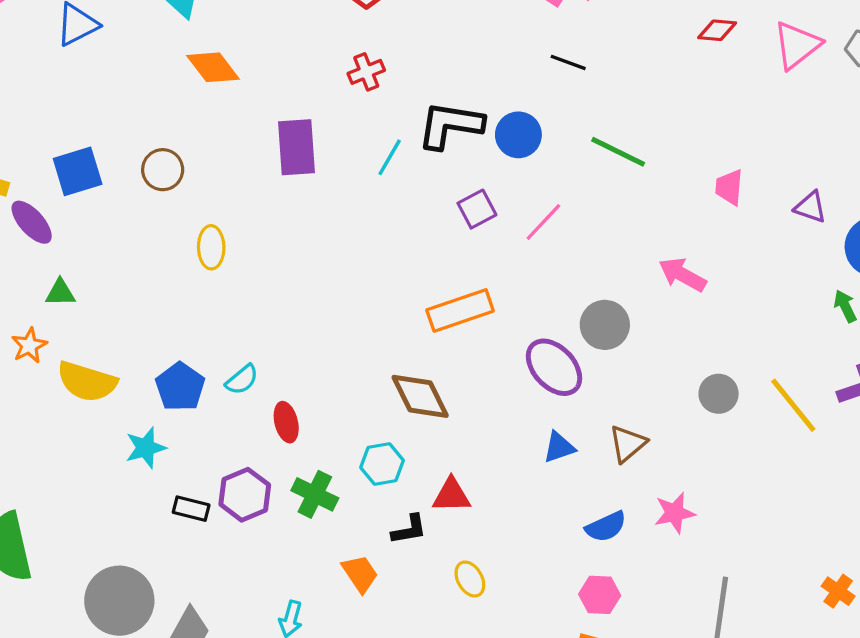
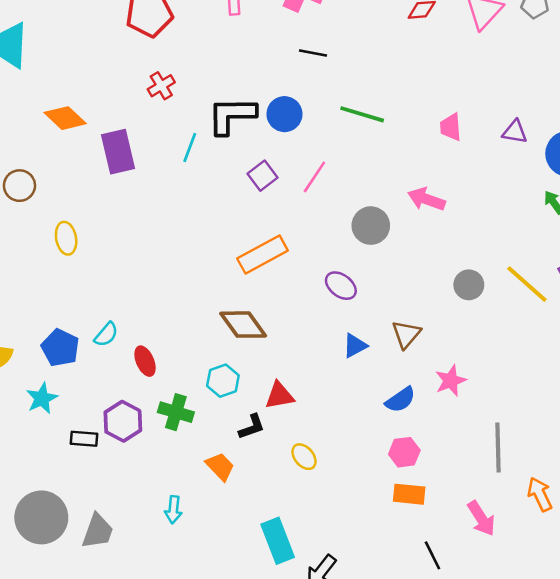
orange diamond: (213, 67) -> (65, 118), moved
gray circle: (605, 325) -> (371, 226), moved
purple ellipse: (554, 367) -> (341, 286), size x0.7

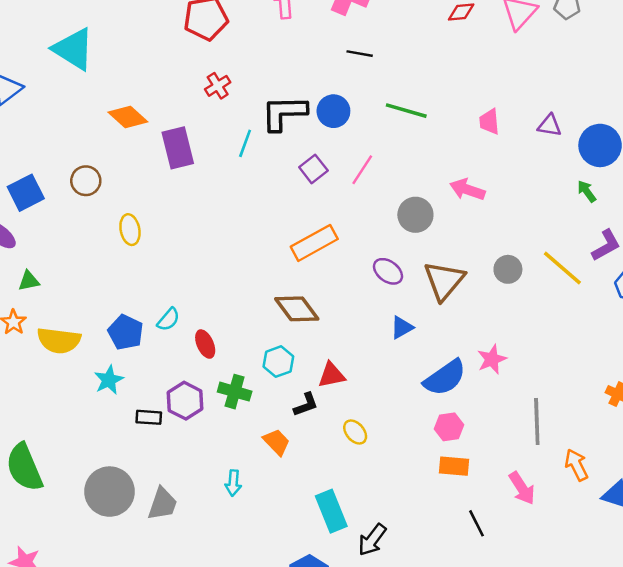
brown triangle: (406, 334) -> (444, 281), moved, size x1.5
blue semicircle: (400, 400) -> (445, 378), size x1.5

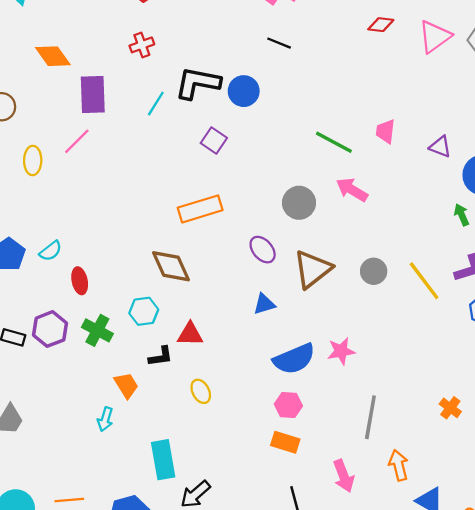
green line: (406, 111) -> (334, 142), moved
purple square: (313, 169) -> (214, 141), turned -30
pink line: (362, 170) -> (77, 141), moved
cyan arrow: (233, 483) -> (105, 419), moved

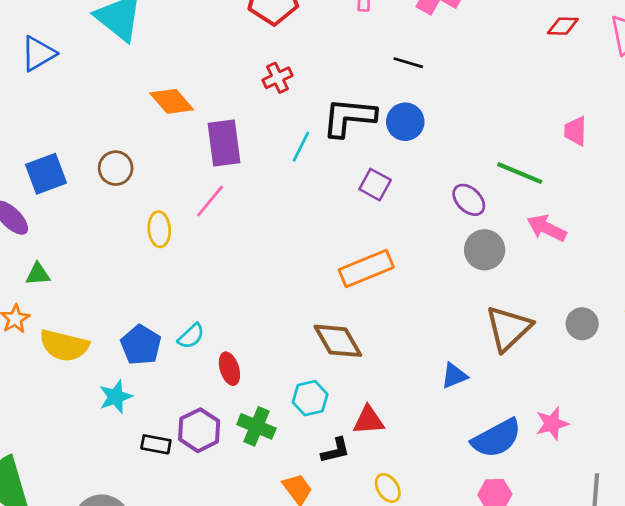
black line: (279, 43) -> (408, 63), moved
pink trapezoid: (385, 131) -> (575, 131), moved
purple ellipse: (263, 250) -> (469, 200), moved

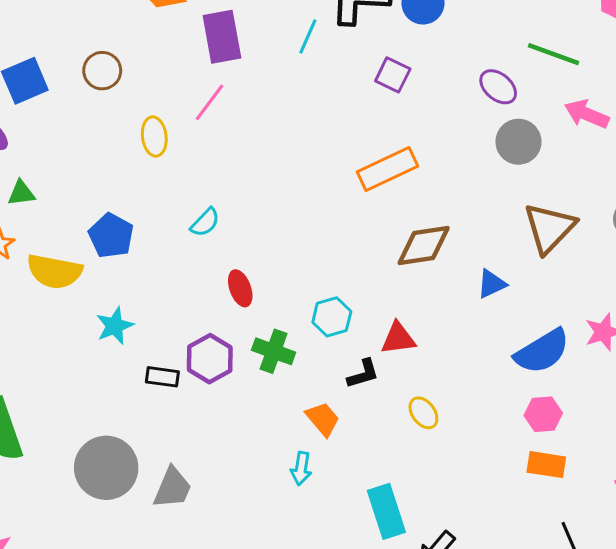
cyan semicircle: (191, 336) -> (205, 222), moved
brown diamond: (338, 341) -> (424, 246), moved, turned -66
blue pentagon: (141, 345) -> (111, 236), moved

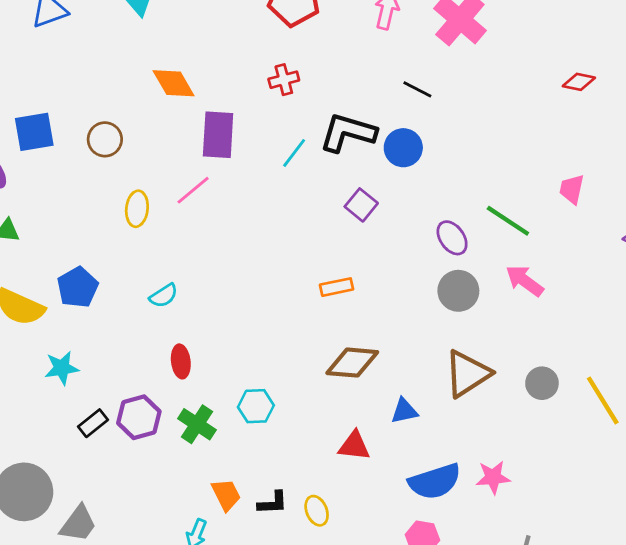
orange rectangle: (387, 169) -> (337, 287), size x0.6
red triangle: (398, 338) -> (354, 446), moved
black L-shape: (363, 374) -> (273, 503), moved
black rectangle: (162, 377) -> (93, 423), turned -60

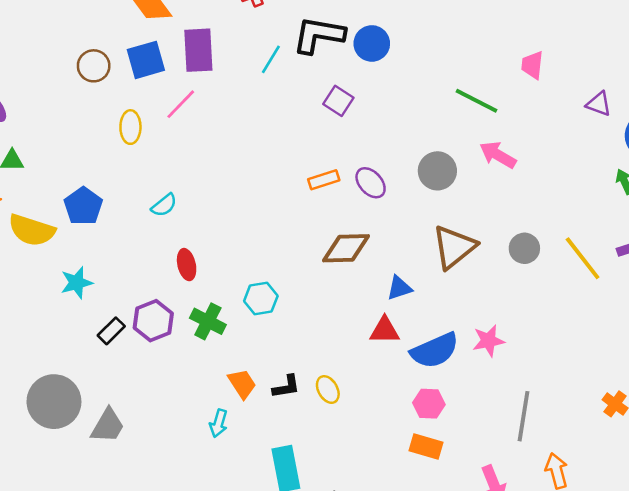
blue square: (34, 132) -> (146, 60), moved
purple ellipse: (452, 238) -> (371, 183), moved
red triangle: (354, 446) -> (385, 330), moved

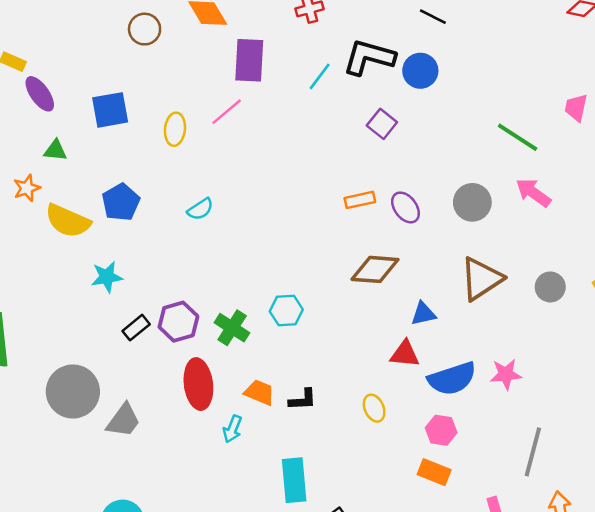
blue square: (146, 60) -> (110, 110), moved
brown circle: (94, 66) -> (145, 29), moved
red ellipse: (187, 265) -> (198, 384), moved, size x1.6
orange trapezoid: (242, 384) -> (260, 392), turned -40
yellow ellipse: (328, 390) -> (374, 408), moved

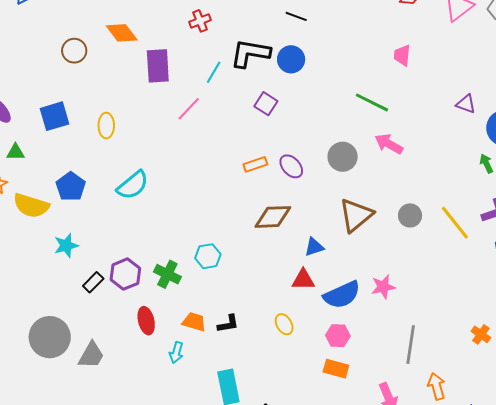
pink trapezoid: (576, 108) -> (402, 55), moved
pink line: (227, 112) -> (189, 109), moved
cyan semicircle: (200, 209) -> (133, 185), size x1.6
red ellipse: (198, 384) -> (146, 321), size x0.7

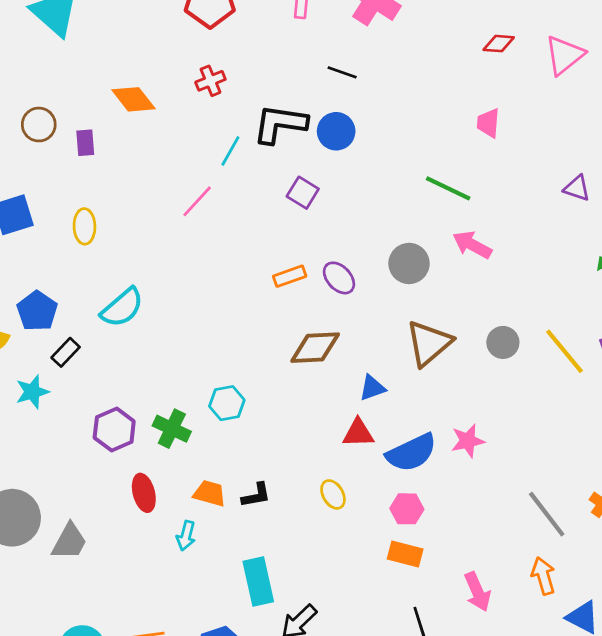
orange diamond: (122, 33) -> (134, 99), moved
purple rectangle: (158, 66) -> (85, 143), moved, size x0.6
black rectangle: (93, 282) -> (66, 352), moved
gray line: (411, 345) -> (547, 514), moved, turned -45

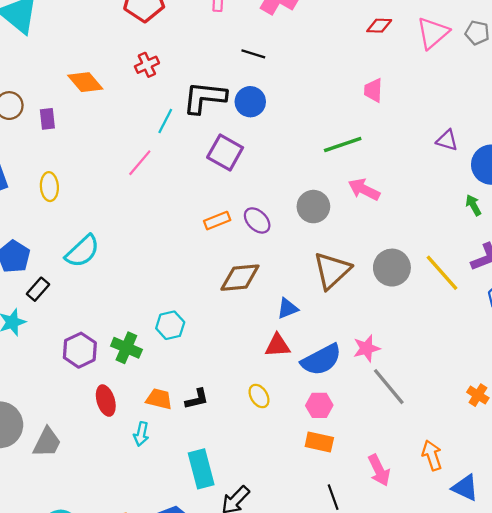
green line: (448, 188) -> (343, 145), turned -42
purple square: (303, 193) -> (225, 152), size x1.4
gray circle: (503, 342) -> (392, 268), size x1.4
gray line: (547, 514) -> (389, 387), moved

